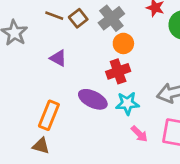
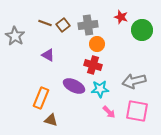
gray cross: (111, 18) -> (88, 25), turned 30
red cross: (118, 71) -> (93, 65), turned 36
brown triangle: (41, 146) -> (51, 120), moved

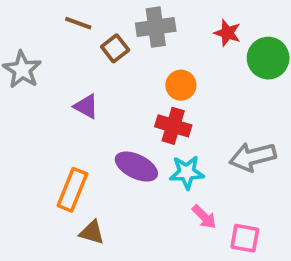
brown line: (45, 23) -> (78, 23), moved
gray cross: (88, 25) -> (156, 27), moved
pink square: (137, 111) -> (245, 238), moved, size x0.7

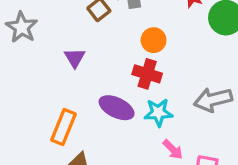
purple triangle: (86, 106) -> (75, 58), turned 30

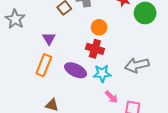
orange rectangle: (63, 127) -> (44, 65), moved

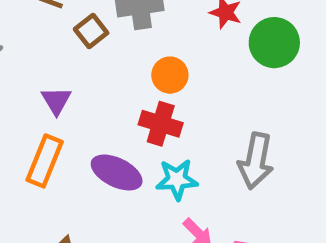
gray arrow: (137, 65) -> (256, 161), turned -65

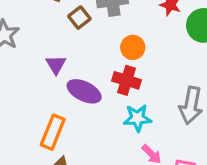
orange rectangle: (45, 161) -> (53, 132), moved
purple ellipse: (117, 172) -> (84, 91), moved

